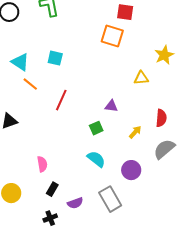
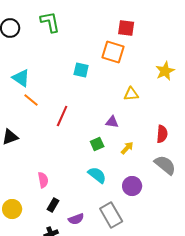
cyan square: (55, 58) -> (81, 70), moved
yellow triangle: (141, 78) -> (131, 94), moved
yellow arrow: (135, 132) -> (127, 148), moved
gray semicircle: (164, 149) -> (165, 165), turned 80

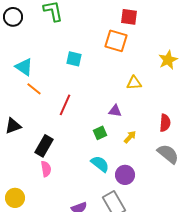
cyan square: (81, 70) -> (74, 59), moved
purple circle: (132, 186) -> (125, 175), moved
black rectangle: (53, 205) -> (44, 146), moved, size x1.5

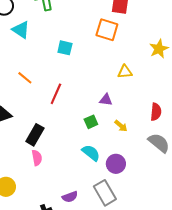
cyan triangle: (24, 67) -> (21, 30), moved
yellow arrow: (130, 137) -> (121, 126), turned 88

